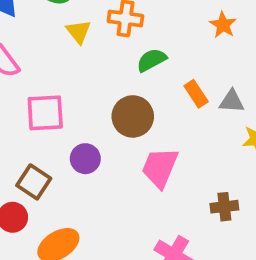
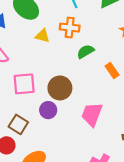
yellow triangle: (79, 32) -> (42, 36), turned -35
brown circle: (133, 116) -> (60, 88), moved

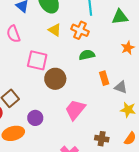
pink square: (24, 84) -> (37, 60), moved
purple circle: (48, 110) -> (35, 118), moved

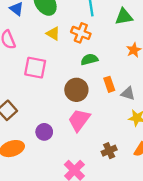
brown circle: (55, 79) -> (76, 90), moved
purple circle: (35, 118) -> (44, 132), moved
brown cross: (102, 139) -> (109, 151), turned -32

